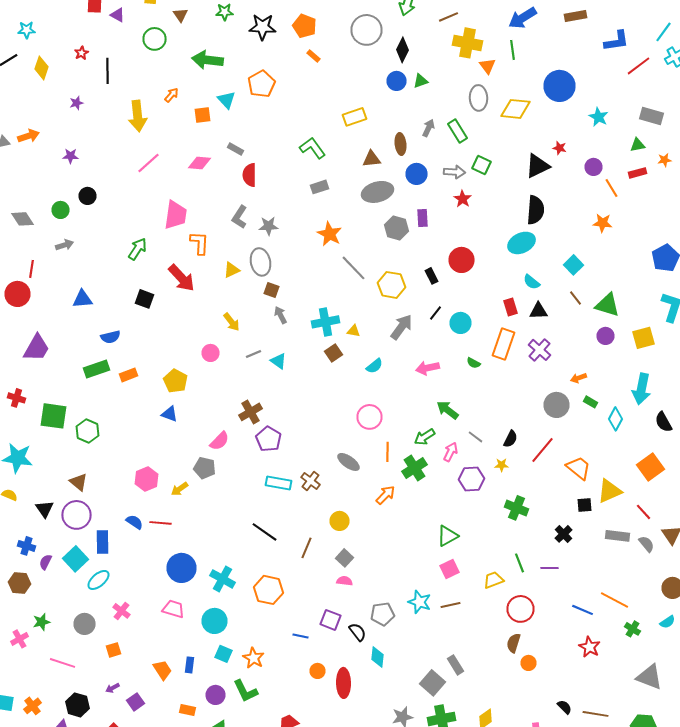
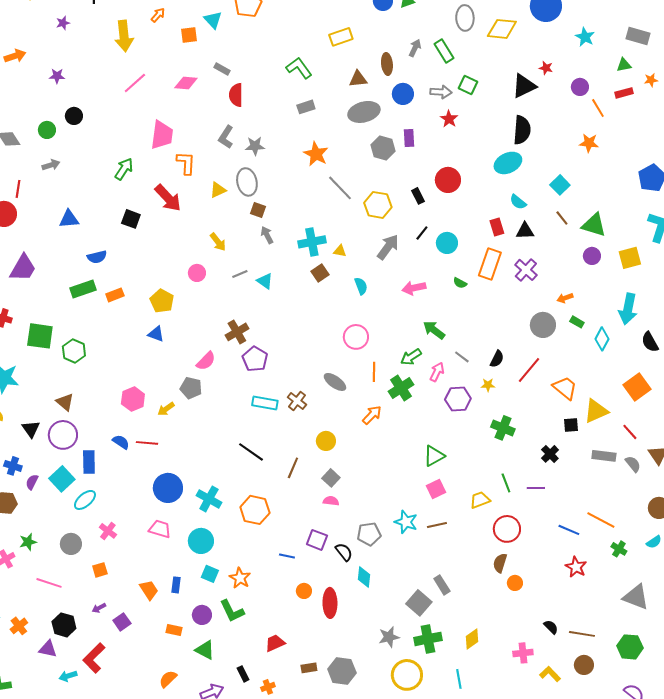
cyan semicircle: (374, 366) -> (361, 286), turned -72

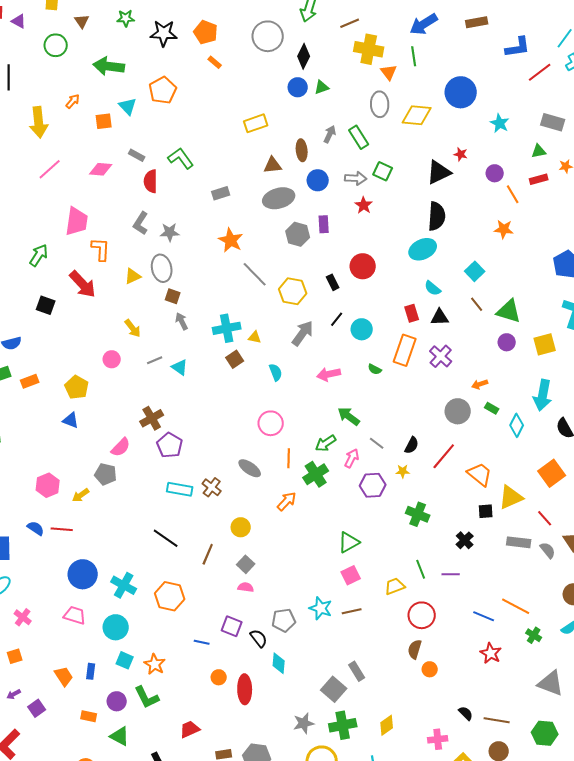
green L-shape: (299, 68) -> (181, 158), moved

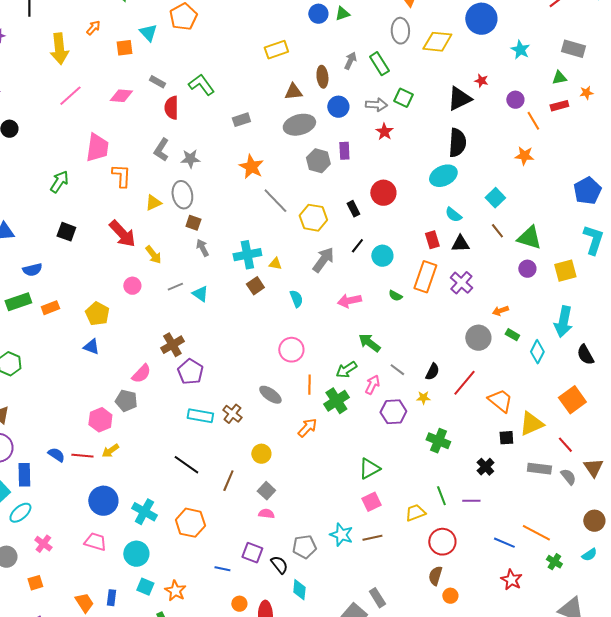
red arrow: (83, 284) -> (122, 234), moved
pink hexagon: (48, 485) -> (100, 420), moved
yellow arrow: (81, 495) -> (110, 451), moved

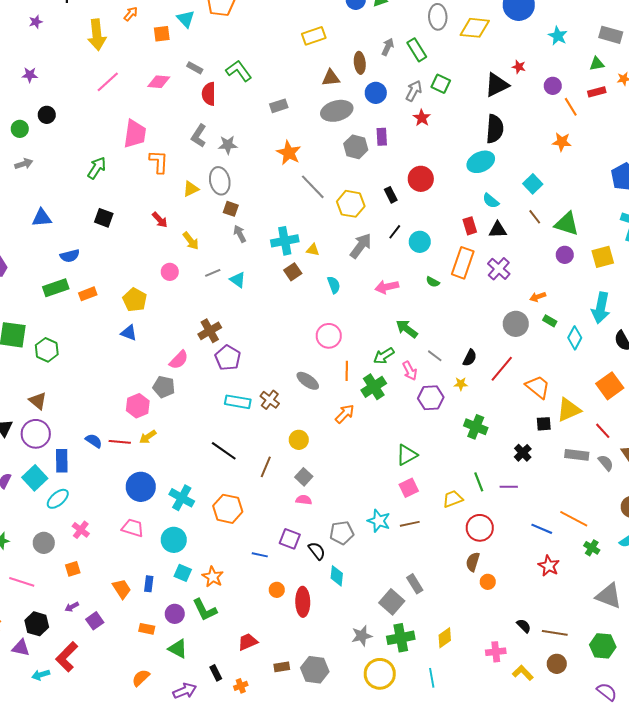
gray arrow: (376, 105) -> (414, 91), turned -65
red arrow: (122, 234) -> (160, 220), size x0.6
pink arrow: (372, 385) -> (410, 371), turned 126

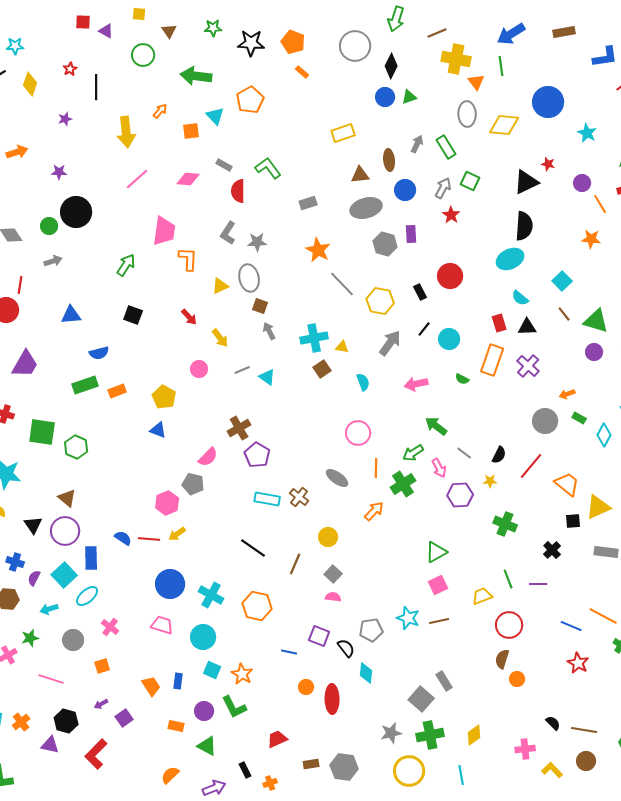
black circle: (47, 115) -> (76, 212), size x1.8
cyan arrow: (41, 675) -> (49, 609), moved

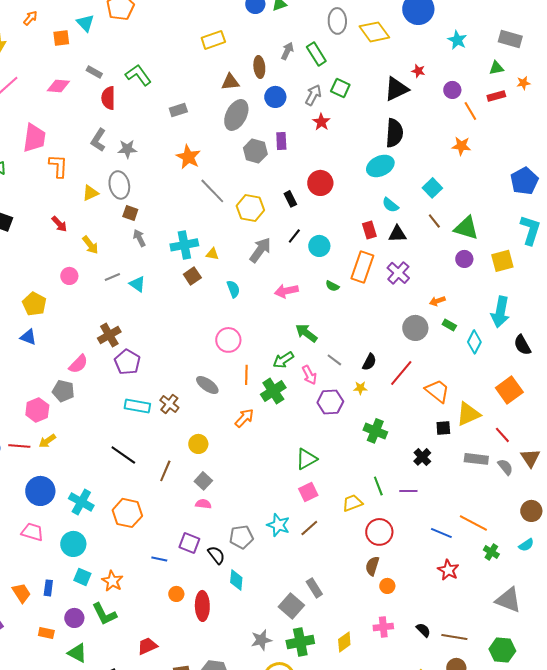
yellow diamond: (504, 125) -> (374, 32), turned 48
gray ellipse: (366, 208) -> (236, 115), turned -48
brown line: (439, 621) -> (309, 528), turned -30
pink cross: (525, 749) -> (383, 627), moved

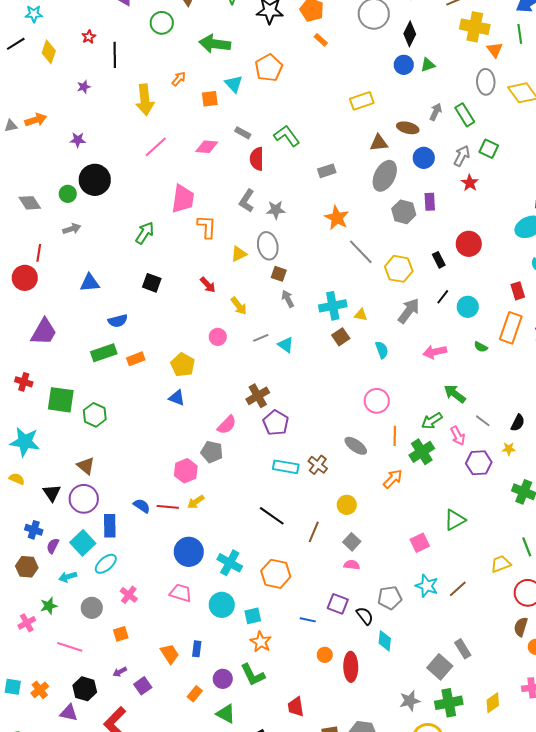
brown ellipse: (259, 67) -> (408, 128), turned -70
pink square: (308, 492) -> (420, 543), moved
cyan square: (82, 577) -> (253, 616), moved, turned -36
orange rectangle: (46, 633) -> (195, 694), turned -63
red trapezoid: (147, 646) -> (296, 707), turned -75

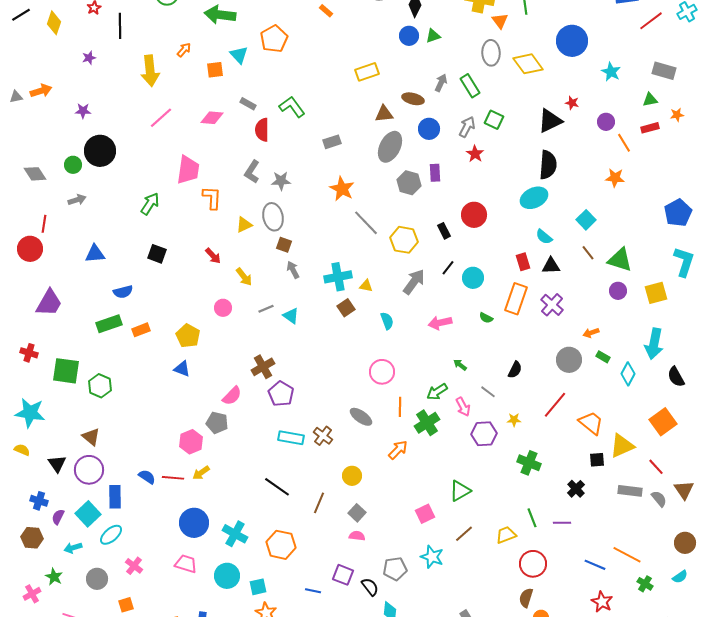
green arrow: (455, 394) -> (460, 365), size x0.6
black semicircle: (518, 423) -> (515, 370), moved
brown line: (458, 589) -> (464, 534), moved
green star: (49, 606) -> (54, 577), turned -30

